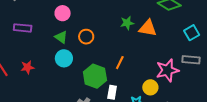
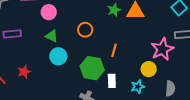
orange circle: (86, 37) -> (85, 30), moved

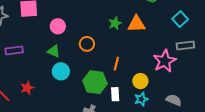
pink circle: (49, 12) -> (58, 26), moved
yellow circle: (149, 69) -> (140, 81), moved
gray semicircle: (170, 89) -> (174, 100), turned -70

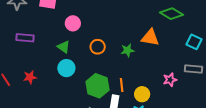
cyan square: (180, 19) -> (194, 42), turned -35
green star: (115, 23) -> (127, 50), moved
pink star: (165, 61) -> (170, 80), size x0.6
orange line: (116, 64) -> (122, 85), moved, turned -32

